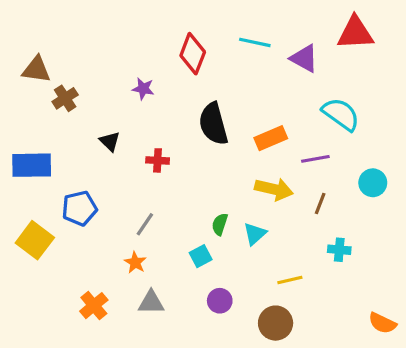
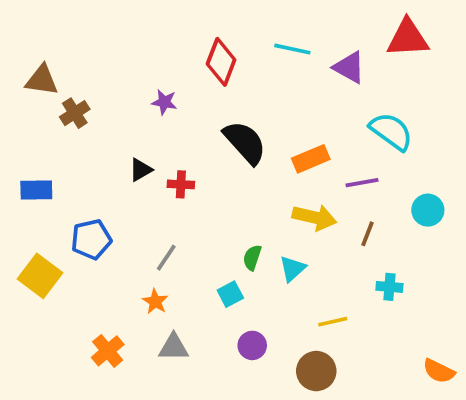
black semicircle: (213, 124) -> (245, 142), turned 153
black triangle: (110, 141) -> (141, 170), moved, turned 45
blue rectangle: (32, 165) -> (36, 190), size x0.7

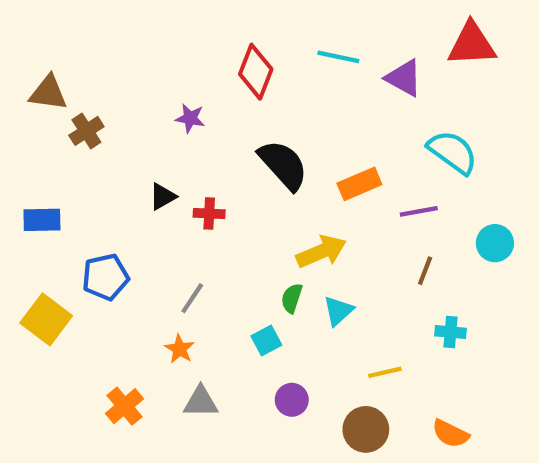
yellow arrow: (314, 217) -> (321, 252), moved, turned -36
orange semicircle: (439, 371) -> (450, 434), moved

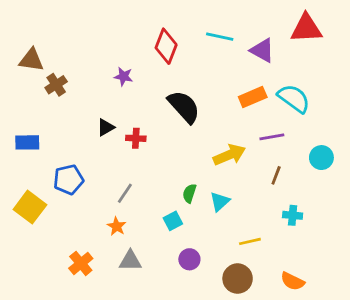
orange rectangle: (359, 184) -> (253, 97), moved
yellow arrow: (321, 252) -> (229, 155), moved

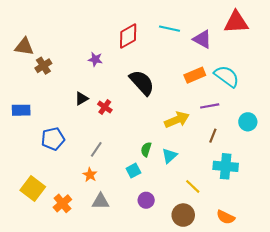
red diamond: (166, 46) -> (128, 36), turned 40
red cross: (136, 138) -> (105, 107), turned 32
yellow square: (30, 207) -> (33, 189), moved
cyan cross: (293, 215) -> (226, 166), size x1.6
yellow line: (250, 241) -> (193, 186), turned 56

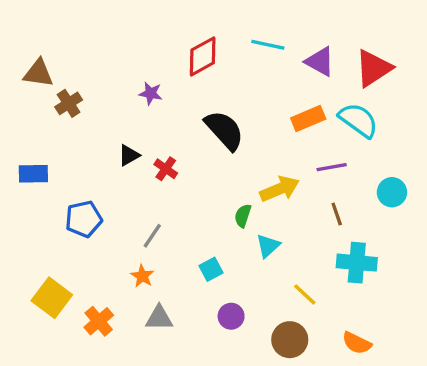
red triangle: (236, 22) -> (374, 68), moved, turned -30
brown line: (213, 136) -> (337, 214), turned -40
green semicircle: (146, 149) -> (243, 216), moved

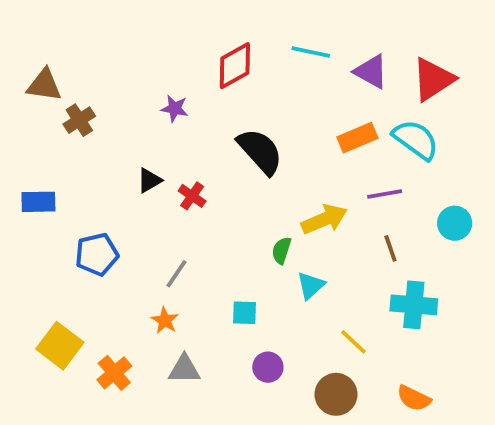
cyan square: (211, 269) -> (245, 313), turned 30

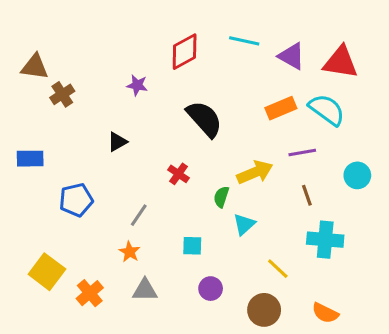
red triangle: (433, 79) -> (341, 62), turned 42
red cross: (192, 196) -> (178, 174), moved

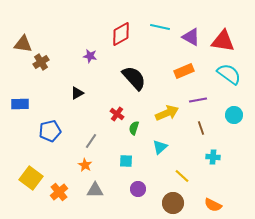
cyan semicircle: (327, 110) -> (229, 74), moved
green semicircle: (221, 197) -> (134, 128), moved
cyan cross: (325, 240) -> (213, 157), size x0.6

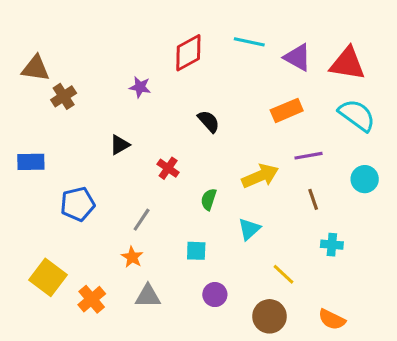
black semicircle: (134, 78) -> (209, 121), size x0.6
red cross: (117, 114) -> (168, 168), moved

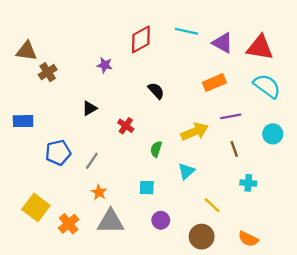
gray line: (142, 220) -> (92, 161), moved
gray triangle: (148, 296) -> (111, 221), size x1.4

